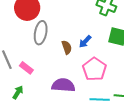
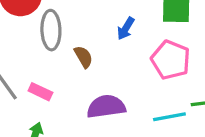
brown semicircle: (67, 47) -> (83, 57), moved
pink pentagon: (94, 69) -> (171, 60), moved

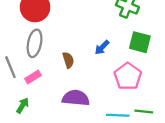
gray ellipse: (51, 30) -> (35, 43), moved
pink rectangle: (40, 92) -> (33, 77), turned -70

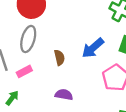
blue arrow: (102, 47) -> (93, 48), size x1.5
purple semicircle: (76, 98) -> (64, 95), size x0.7

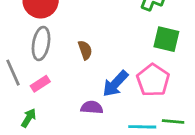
blue arrow: (93, 48) -> (115, 84), moved
brown semicircle: (59, 58) -> (85, 50), moved

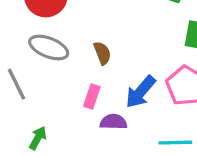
gray ellipse: (41, 43) -> (49, 48), turned -76
pink rectangle: (40, 84) -> (92, 97), moved, turned -36

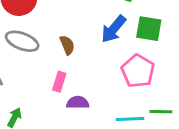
blue arrow: (141, 92) -> (114, 29), moved

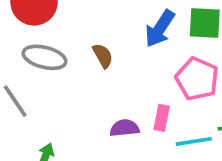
pink rectangle: (59, 82) -> (162, 118), moved

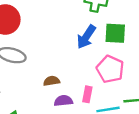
brown semicircle: (103, 56) -> (52, 81), moved, turned -70

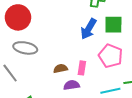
pink rectangle: (87, 94) -> (82, 68), moved

